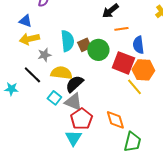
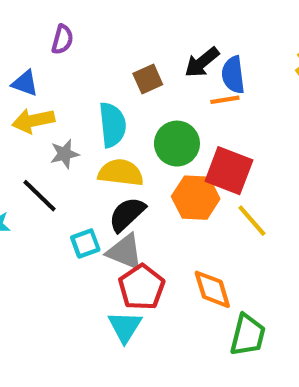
brown square: (84, 45) -> (148, 79), moved
blue semicircle: (138, 45) -> (233, 75), moved
orange hexagon: (143, 70) -> (196, 198), moved
yellow semicircle: (61, 73) -> (121, 173), moved
cyan square: (54, 98) -> (85, 243), turned 32

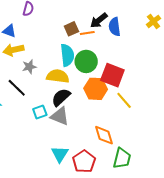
orange line: (225, 100) -> (87, 33), moved
cyan semicircle: (112, 125) -> (67, 55), moved
red pentagon: (142, 287) -> (84, 161), moved

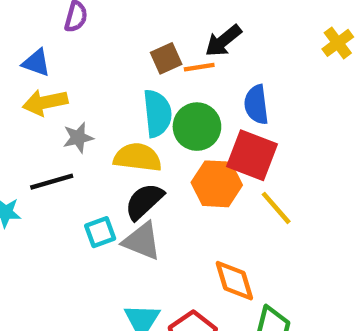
blue semicircle: (115, 27) -> (256, 105), moved
black line: (17, 88) -> (52, 182), turned -60

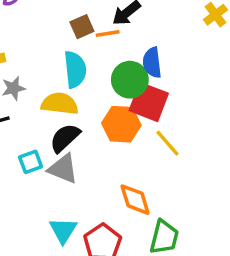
green circle: (197, 127) -> (130, 80), moved

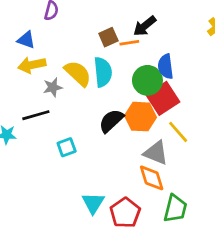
red square: (149, 102) -> (163, 98), turned 36
yellow semicircle: (60, 104) -> (78, 73), moved, turned 36
black semicircle: (65, 138) -> (111, 121), moved
gray triangle: (63, 169) -> (156, 153), moved

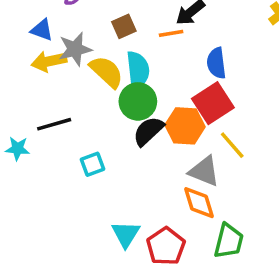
brown square: (108, 37) -> (124, 26), moved
green circle: (147, 80) -> (138, 101), moved
gray star: (53, 87) -> (75, 49), moved, size x1.4

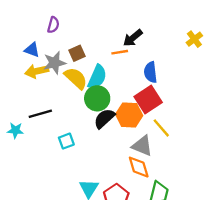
brown square: (124, 26) -> (77, 53), moved
cyan semicircle: (138, 70) -> (97, 77), turned 30

